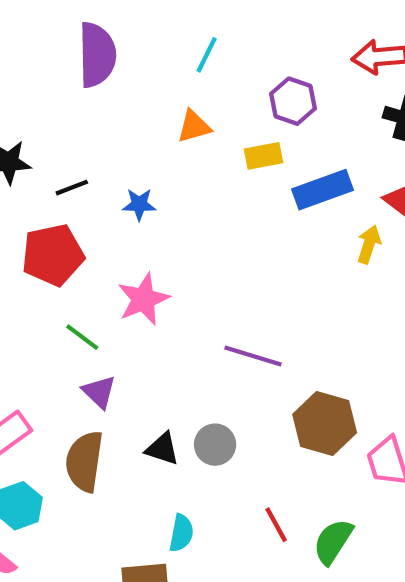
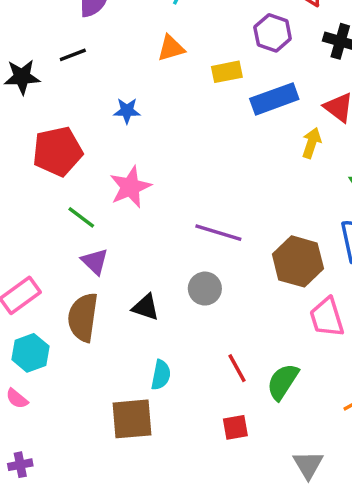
purple hexagon: (293, 101) -> (273, 33), moved
black line: (72, 188) -> (73, 55), moved
brown hexagon: (325, 424) -> (298, 261), moved
gray circle: (215, 445) -> (205, 289), moved

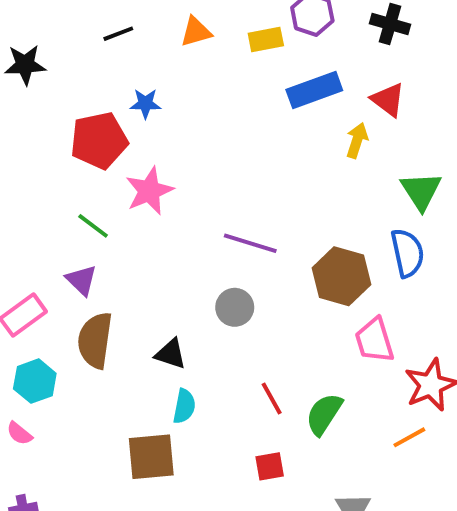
black line: (73, 55) -> (118, 34), moved
yellow rectangle: (227, 72) -> (266, 40), moved
red pentagon: (58, 151) -> (99, 140), moved
purple triangle: (95, 261) -> (81, 280), moved
black triangle: (146, 307) -> (171, 354), moved

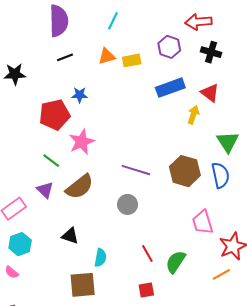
yellow rectangle: (266, 40) -> (132, 60), moved
brown hexagon: (341, 276) -> (185, 171), moved
brown semicircle: (95, 340) -> (80, 187), moved, turned -136
black triangle: (171, 354) -> (70, 236), moved

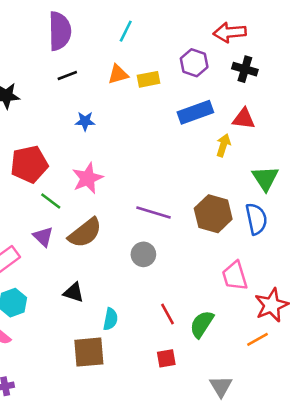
red triangle: (210, 93) -> (244, 119), turned -30
red pentagon: (54, 115) -> (29, 164), moved

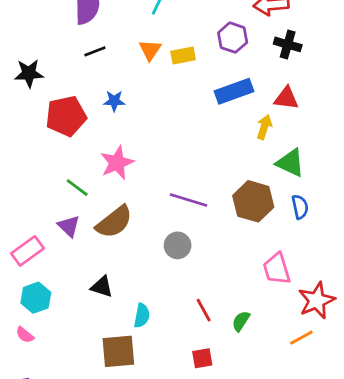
orange triangle: (118, 74) -> (150, 50), turned -40
red pentagon: (29, 164) -> (66, 116), moved
green triangle: (265, 178) -> (290, 163), moved, turned -32
blue semicircle: (256, 219) -> (300, 207), size x0.7
green semicircle: (202, 324) -> (241, 321), size x0.7

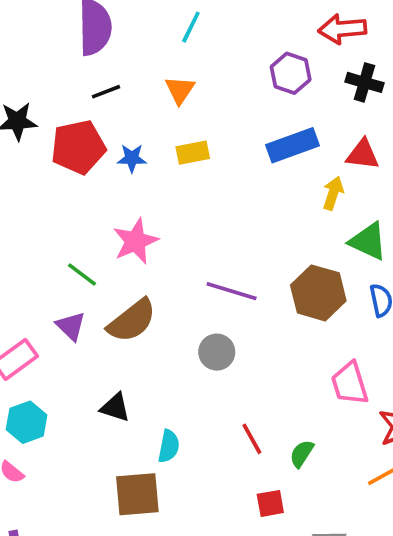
yellow rectangle: (183, 55) -> (193, 153), moved
red pentagon: (66, 116) -> (78, 147), moved
red square: (202, 358) -> (270, 503), moved

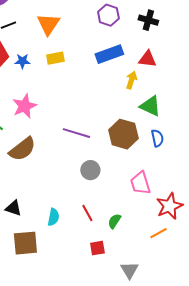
orange triangle: (180, 90) -> (48, 24), size x1.4
gray circle: (217, 352) -> (90, 170), moved
black triangle: (115, 407) -> (13, 208), moved
cyan semicircle: (169, 446) -> (53, 217), moved

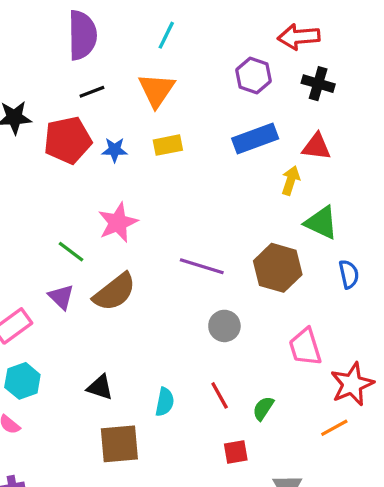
blue semicircle: (157, 138) -> (349, 274), moved

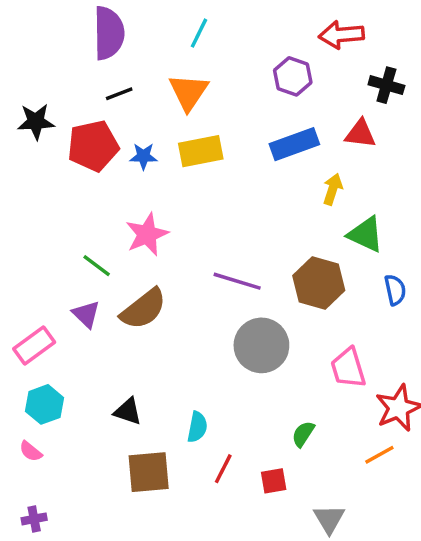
black cross: (318, 84) -> (386, 85), moved
yellow rectangle: (168, 145) -> (201, 151), size x1.4
red triangle: (317, 147) -> (360, 134), moved
gray circle: (224, 326) -> (261, 345), size x1.6
red line: (220, 395) -> (223, 469), moved, turned 56

